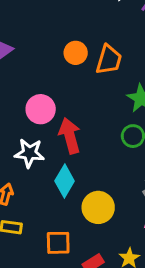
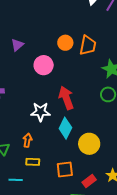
pink circle: (41, 109) -> (44, 65), moved

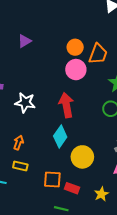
pink circle: (44, 65) -> (76, 70), moved
white star: (41, 112) -> (25, 103), moved
red rectangle: (89, 181) -> (72, 188), moved, turned 48

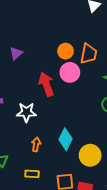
red arrow: (66, 105) -> (46, 84), moved
orange arrow: (18, 143) -> (36, 144), moved

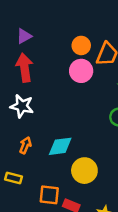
red arrow: (46, 84) -> (24, 68), moved
cyan diamond: (66, 139) -> (60, 146), turned 45

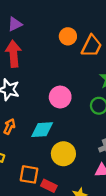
pink circle: (81, 71) -> (60, 97), moved

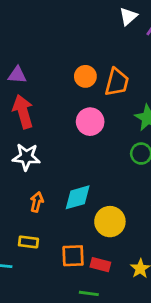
purple triangle: (15, 24) -> (17, 75), turned 42
pink circle: (60, 97) -> (90, 122), moved

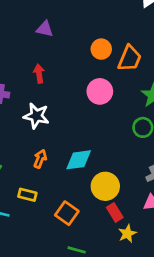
purple triangle: (17, 75) -> (45, 29), moved
red arrow: (23, 112) -> (39, 74), size x0.6
orange square: (73, 256) -> (67, 213), turned 30
red rectangle: (100, 265) -> (115, 212), moved, turned 36

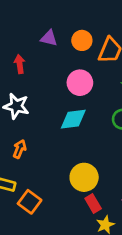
purple triangle: (45, 29) -> (49, 38), moved
cyan diamond: (79, 160) -> (73, 119), moved
orange square: (67, 213) -> (30, 202), moved

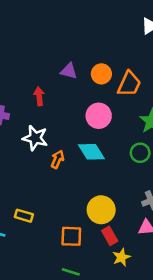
cyan diamond: (73, 119) -> (91, 152), turned 64
orange arrow: (20, 149) -> (57, 159), moved
orange square: (30, 202) -> (71, 236), moved, turned -35

